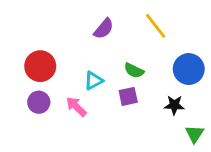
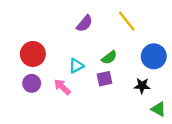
green semicircle: (134, 70) -> (109, 58), turned -63
green triangle: (195, 134) -> (158, 109), turned -35

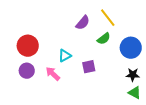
purple semicircle: (85, 23) -> (83, 23), moved
green semicircle: (109, 58) -> (104, 39), moved
black star: (142, 86) -> (133, 75), moved

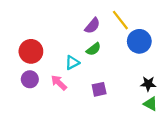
green semicircle: (104, 39) -> (93, 49), moved
blue circle: (131, 48) -> (139, 41), moved
purple square: (89, 67) -> (99, 89), moved

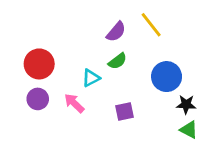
blue circle: (139, 41) -> (167, 77), moved

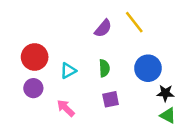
green semicircle: (118, 61) -> (104, 68), moved, turned -56
cyan triangle: (91, 78) -> (68, 71), moved
pink arrow: (74, 103) -> (66, 108), moved

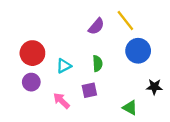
blue circle: (148, 68) -> (138, 51), moved
purple square: (111, 99) -> (89, 90), moved
green triangle: (168, 116) -> (130, 108), moved

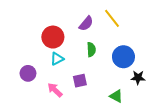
blue circle: (138, 51) -> (123, 57), moved
red circle: (32, 53) -> (53, 37), moved
green semicircle: (97, 64) -> (91, 49), moved

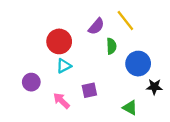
green semicircle: (91, 49) -> (111, 46), moved

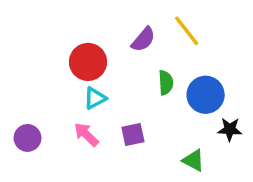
green semicircle: (111, 46) -> (166, 83), moved
purple circle: (31, 82) -> (28, 138), moved
pink arrow: (61, 101) -> (86, 135), moved

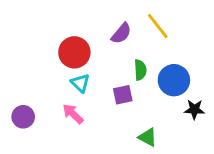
cyan triangle: (95, 98) -> (80, 83), turned -48
purple square: (133, 135) -> (123, 95), moved
green triangle: (193, 160) -> (148, 137), moved

